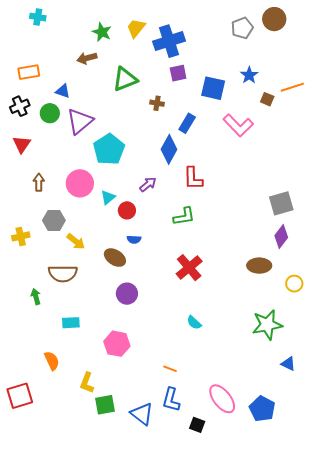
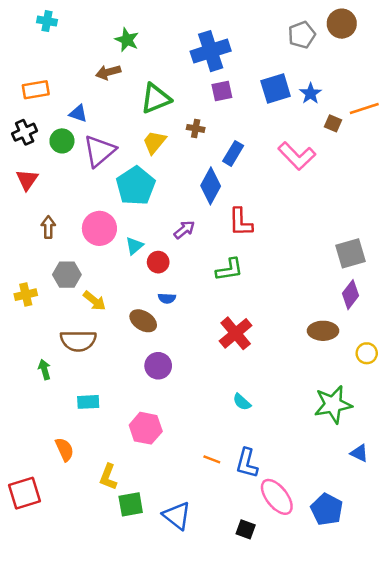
yellow trapezoid: (136, 28) -> (154, 142), moved
blue square: (213, 88) -> (276, 88), moved, turned -30
blue L-shape: (171, 400) -> (247, 463), moved

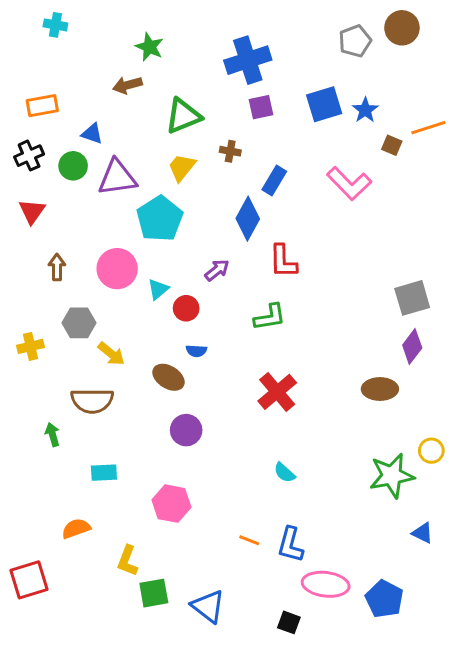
purple triangle: (99, 151) -> (117, 178), turned 32
yellow circle: (367, 353) -> (431, 451), moved
orange semicircle: (64, 449) -> (76, 528), turned -85
pink ellipse: (277, 497) -> (326, 584), turned -45

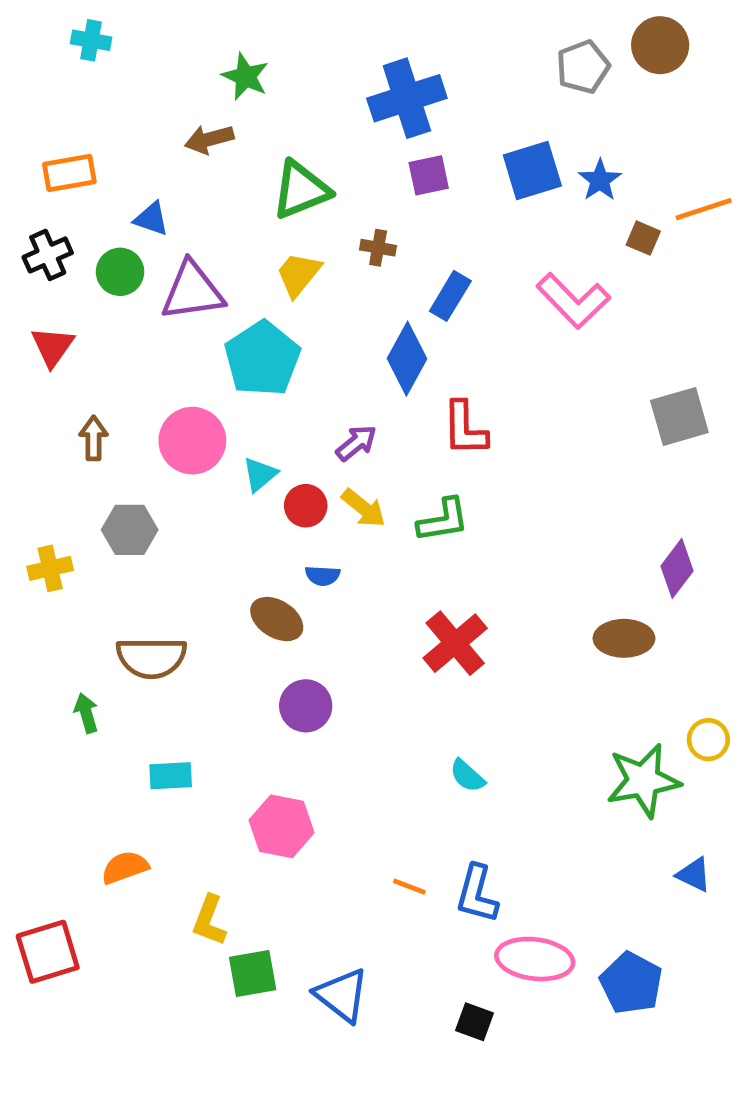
gray square: (412, 298) -> (679, 416), moved
yellow arrow: (111, 354) -> (364, 508), moved

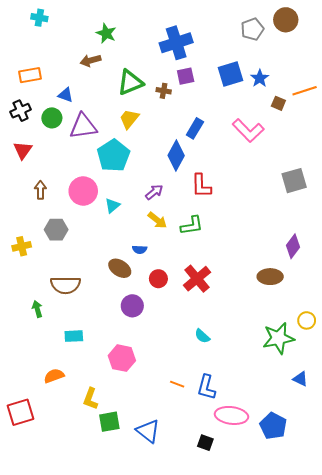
brown cross: (378, 248) -> (164, 91), moved
red circle: (306, 506) -> (158, 279), moved

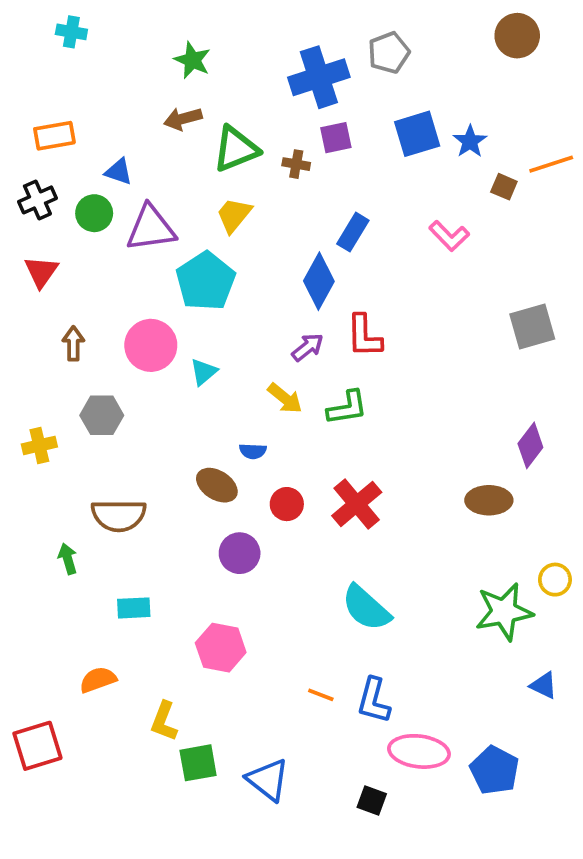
gray pentagon: (252, 29) -> (389, 53), moved
brown arrow: (91, 61) -> (183, 119), moved
pink L-shape: (248, 130) -> (449, 236), size x0.7
purple arrow: (154, 192) -> (308, 347), moved
cyan semicircle: (202, 336) -> (366, 608), size x1.8

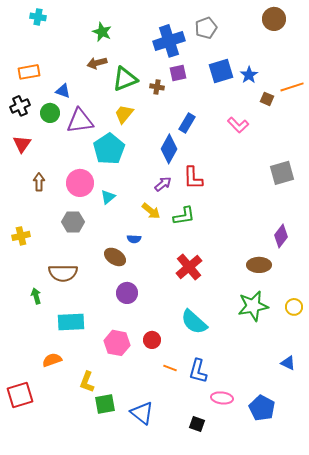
gray hexagon: (102, 415) -> (73, 222), moved
red circle: (287, 504) -> (152, 340), moved
cyan rectangle: (134, 608) -> (71, 322), size x1.5
green star: (504, 612) -> (253, 306), moved
pink ellipse: (419, 751) -> (222, 398), size x0.7

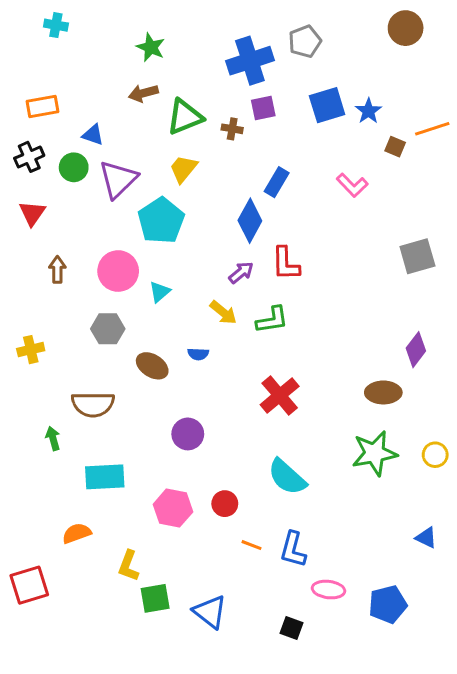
purple triangle: (80, 121) -> (118, 179), turned -36
brown ellipse: (115, 257) -> (152, 366), moved
blue pentagon: (262, 408) -> (388, 604), turned 30

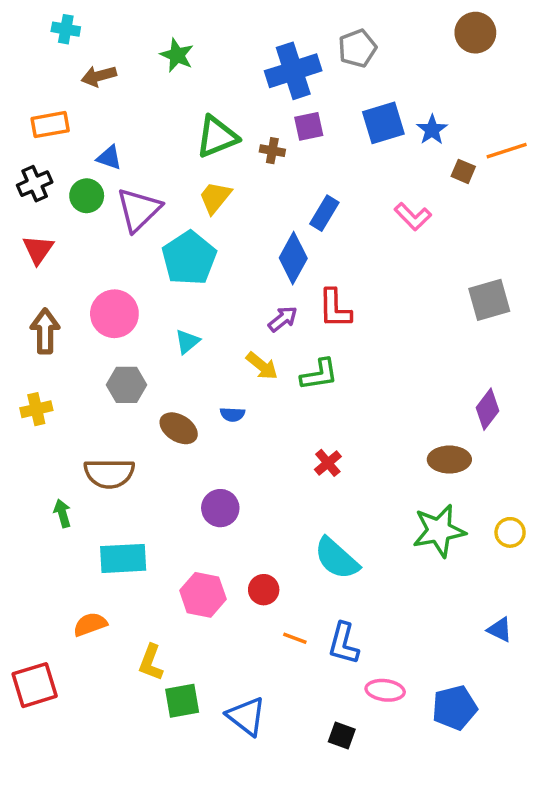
brown arrow: (143, 93) -> (99, 76), moved
brown arrow: (57, 270) -> (45, 331), moved, size x1.4
pink circle: (118, 271) -> (114, 314), moved
red cross: (280, 395) -> (328, 463), size x0.6

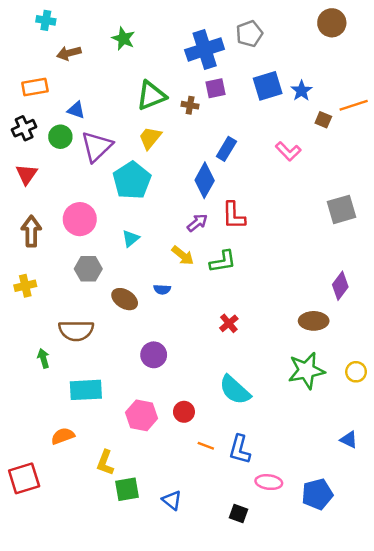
blue triangle: (246, 716) -> (172, 500), size x0.7

